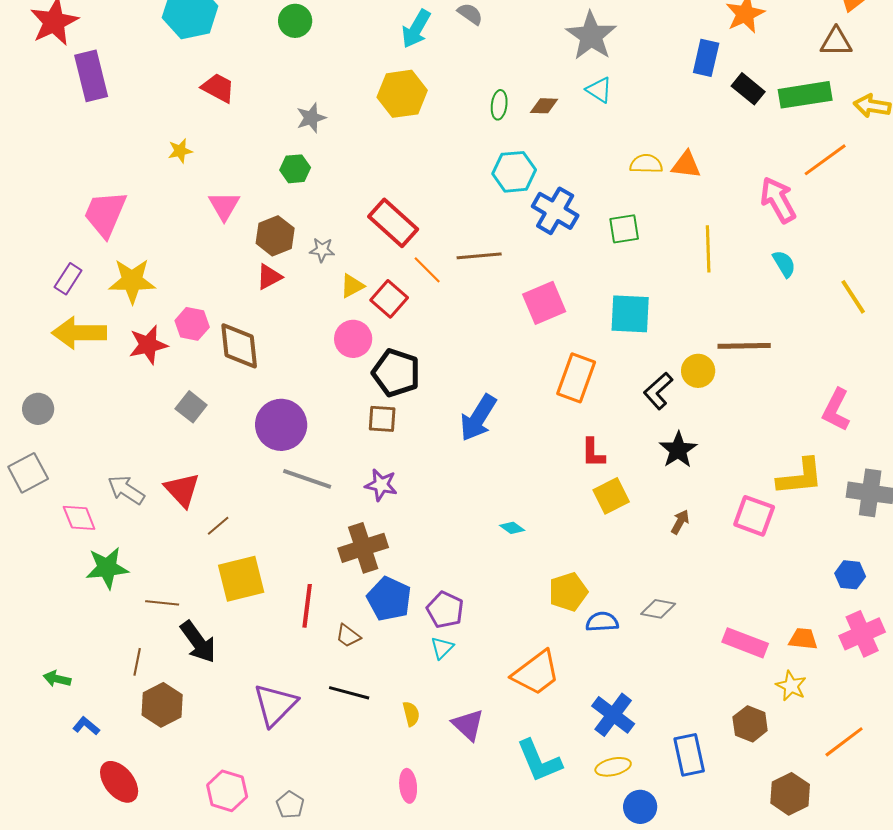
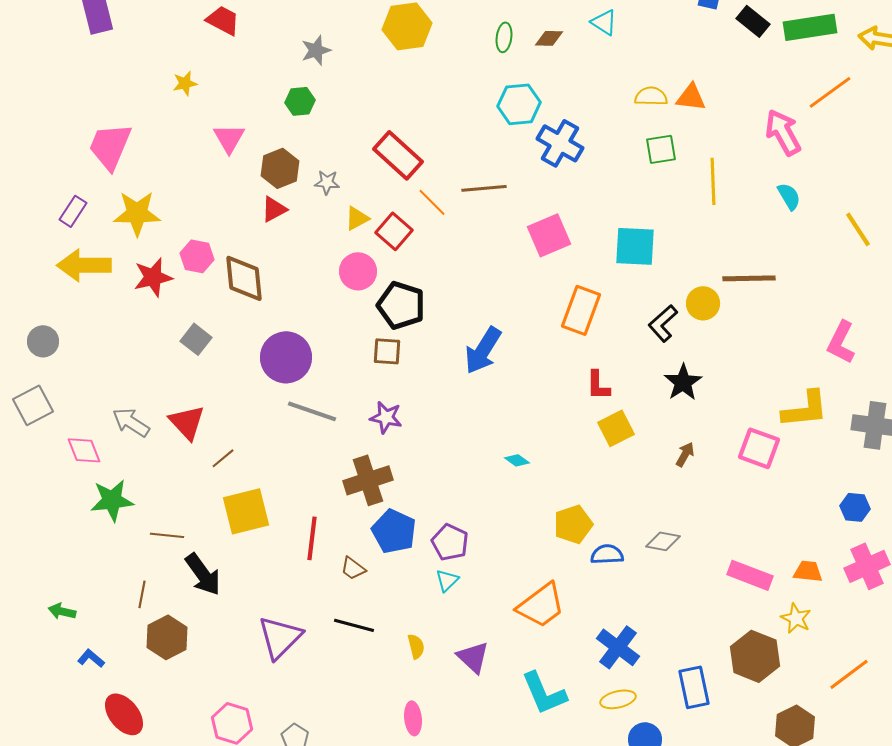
green square: (624, 229) -> (661, 149), moved
brown hexagon: (750, 724) -> (755, 656), size x1.4

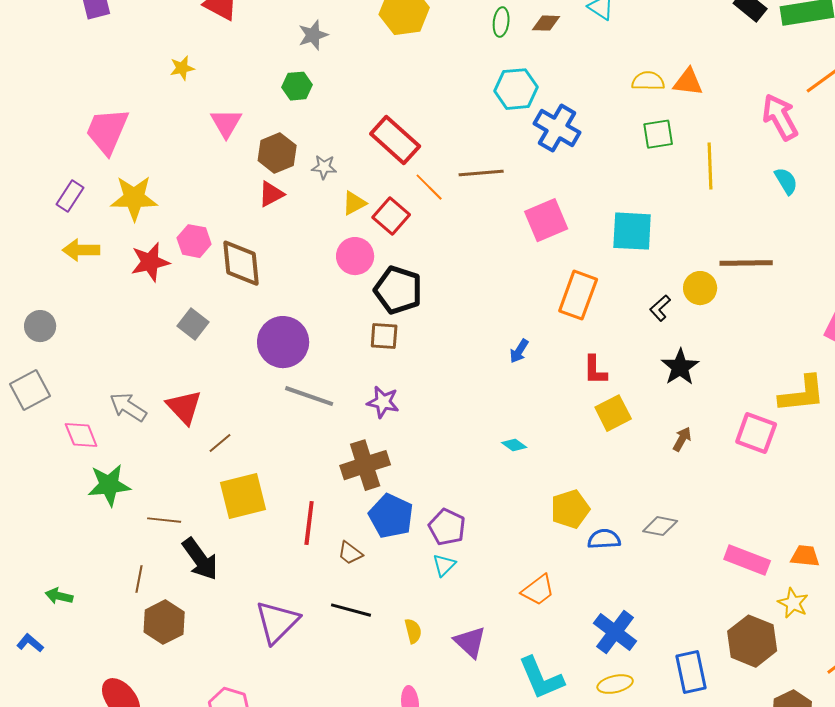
yellow arrow: (84, 265) -> (81, 250), size x0.7
black L-shape: (663, 323) -> (660, 308), size x0.7
blue arrow: (483, 350) -> (519, 351), moved, size x0.5
orange trapezoid: (541, 605) -> (538, 590), size x0.7
blue L-shape: (91, 658) -> (30, 643), moved

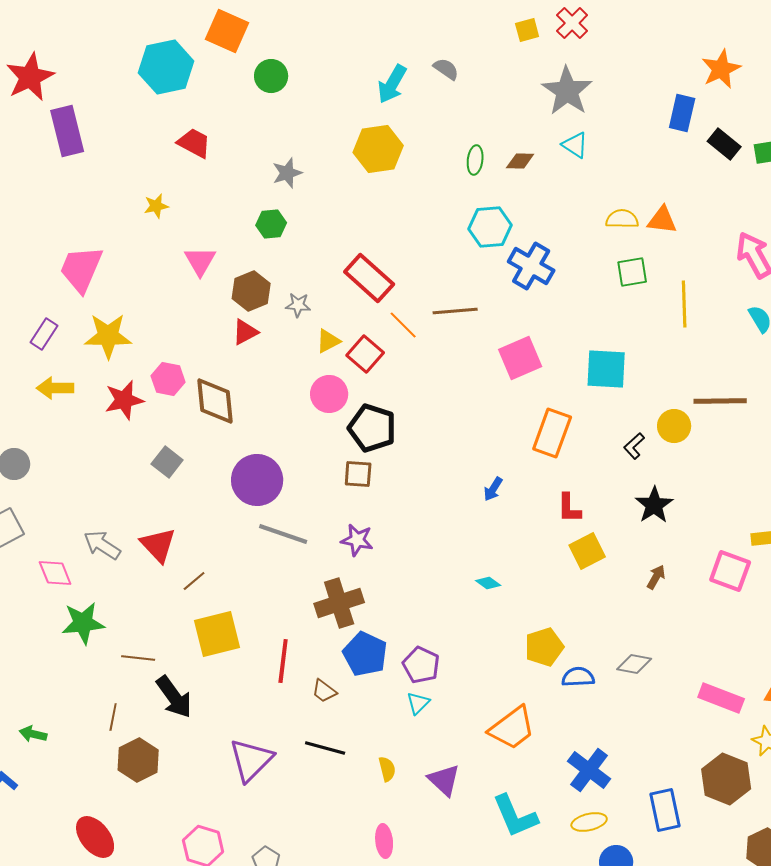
orange trapezoid: (538, 590) -> (512, 728), size x1.4

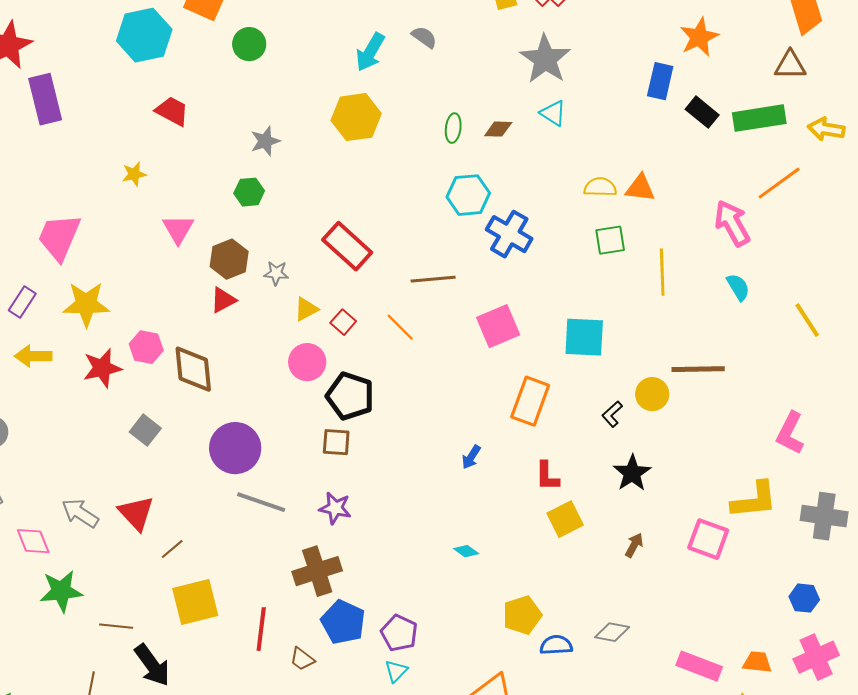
orange line: (403, 325) -> (400, 327), moved
red square: (365, 354) -> (343, 322), size x0.7

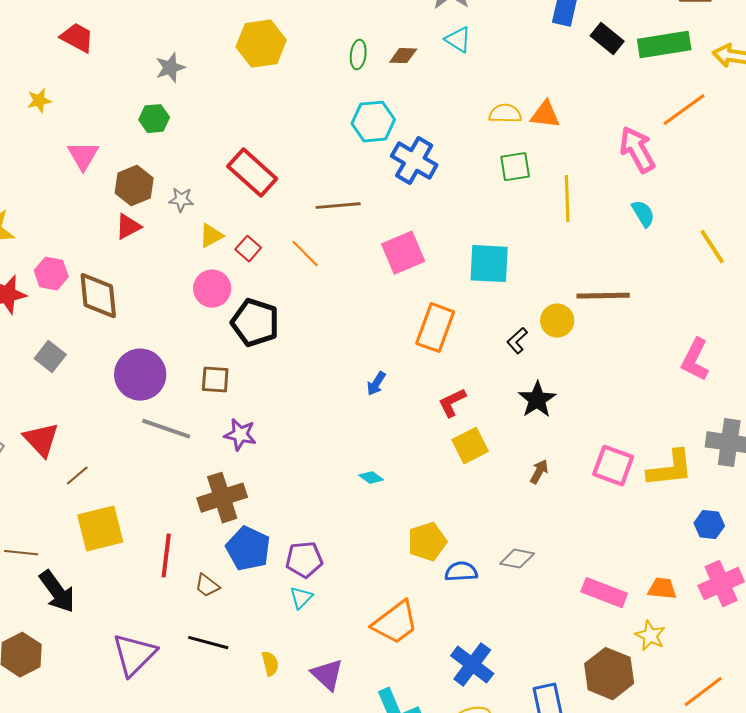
brown square: (336, 442) -> (215, 380), moved
red L-shape: (547, 476) -> (452, 403), turned 64
yellow L-shape: (754, 500) -> (670, 469), moved
purple pentagon: (399, 633) -> (304, 560), turned -30

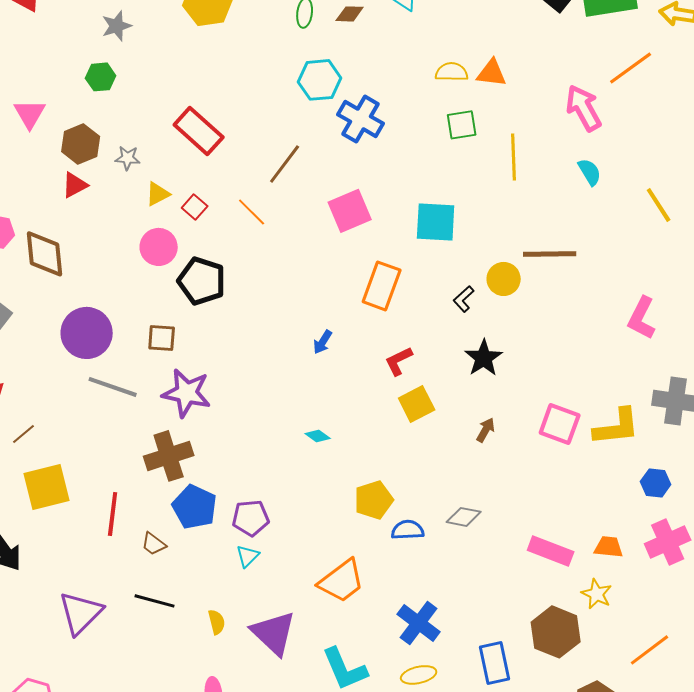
brown line: (338, 206) -> (285, 164), turned -48
purple star: (240, 435) -> (187, 393), size x1.5
purple triangle: (327, 675) -> (274, 633), size x1.4

